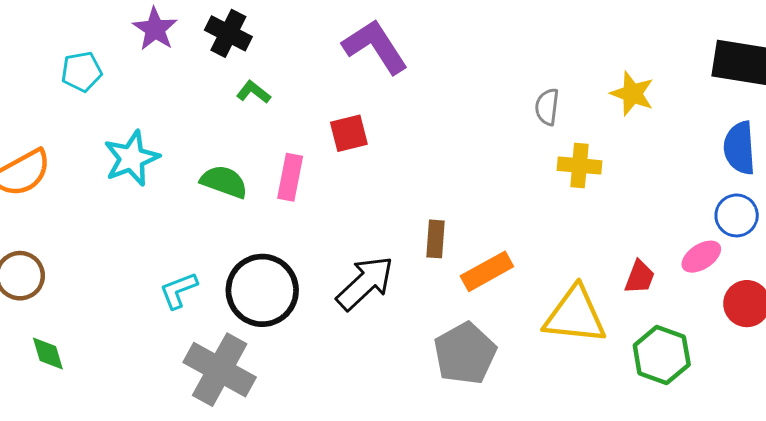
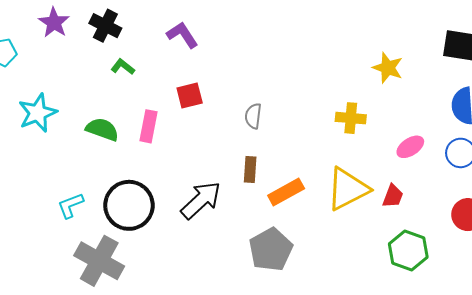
purple L-shape: (375, 47) -> (182, 35), moved, size x0.7
gray semicircle: (547, 107) -> (253, 116), moved
pink ellipse: (701, 257) -> (410, 147), moved
yellow triangle: (575, 315) -> (348, 189), moved, turned -33

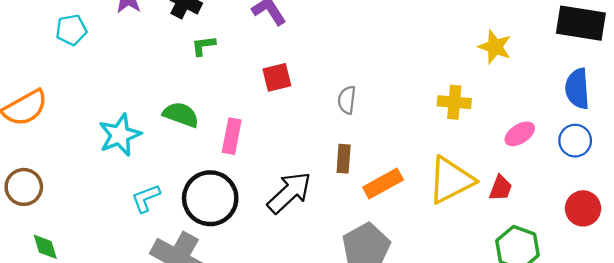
green L-shape: (123, 67) -> (203, 46), turned -45
cyan star: (38, 113) -> (120, 135), moved
pink rectangle: (148, 126) -> (232, 136), moved

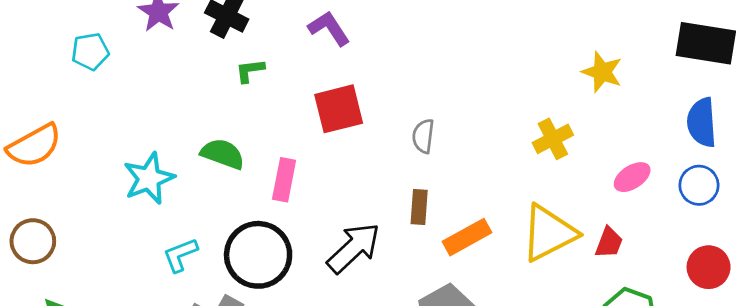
red square: (277, 77) -> (339, 109), size x1.4
yellow cross: (454, 102) -> (553, 139), turned -32

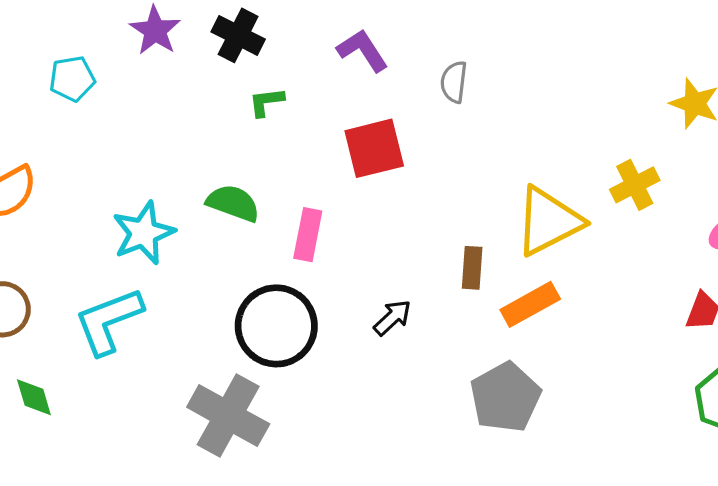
gray semicircle: (423, 136) -> (454, 82), moved
yellow triangle: (549, 233) -> (548, 221), moved
black arrow: (354, 248) -> (392, 318), size x0.6
cyan L-shape: (180, 255) -> (109, 321), moved, size x1.6

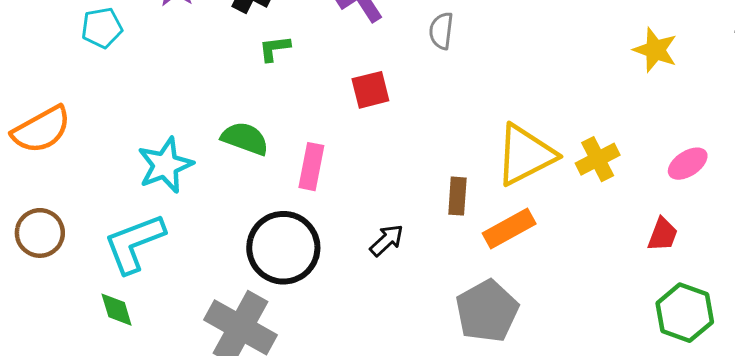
red square: (374, 148) -> (370, 90), size x0.7
yellow cross: (635, 185) -> (598, 159), moved
green diamond: (34, 397) -> (117, 310), moved

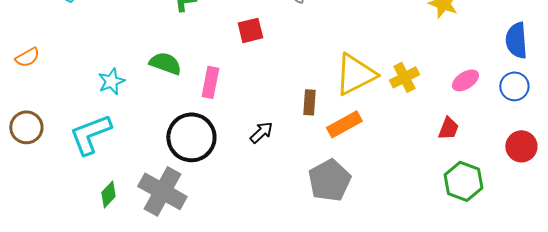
orange semicircle: (41, 130) -> (27, 57), size x0.6
cyan star: (165, 165) -> (111, 81), size x0.7
green diamond: (117, 310) -> (108, 194), moved, turned 60

